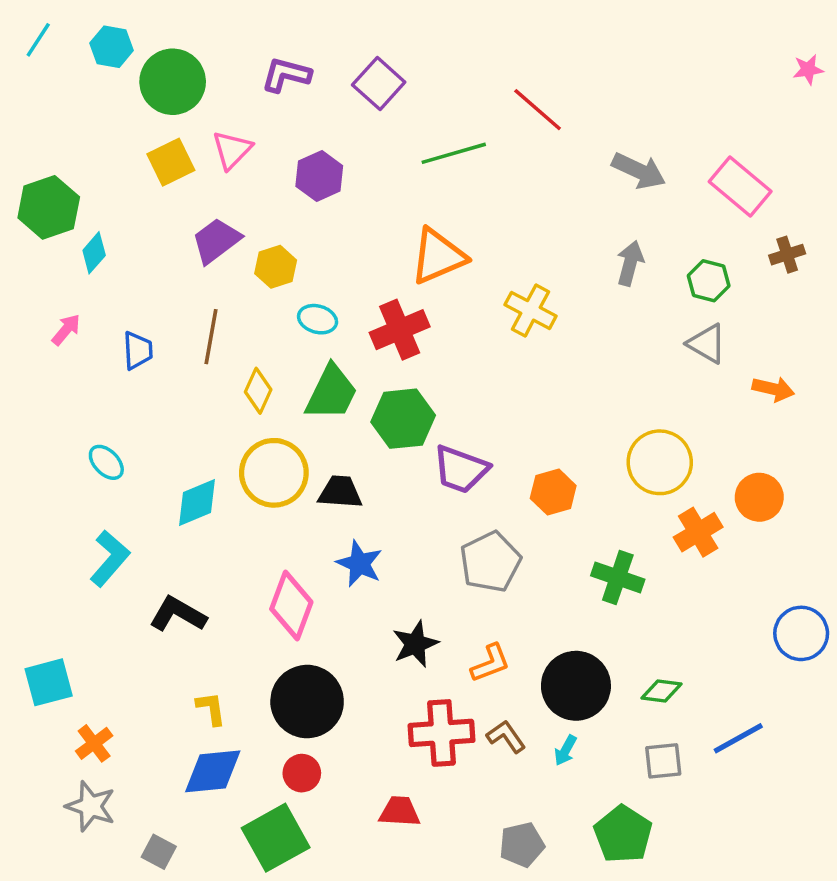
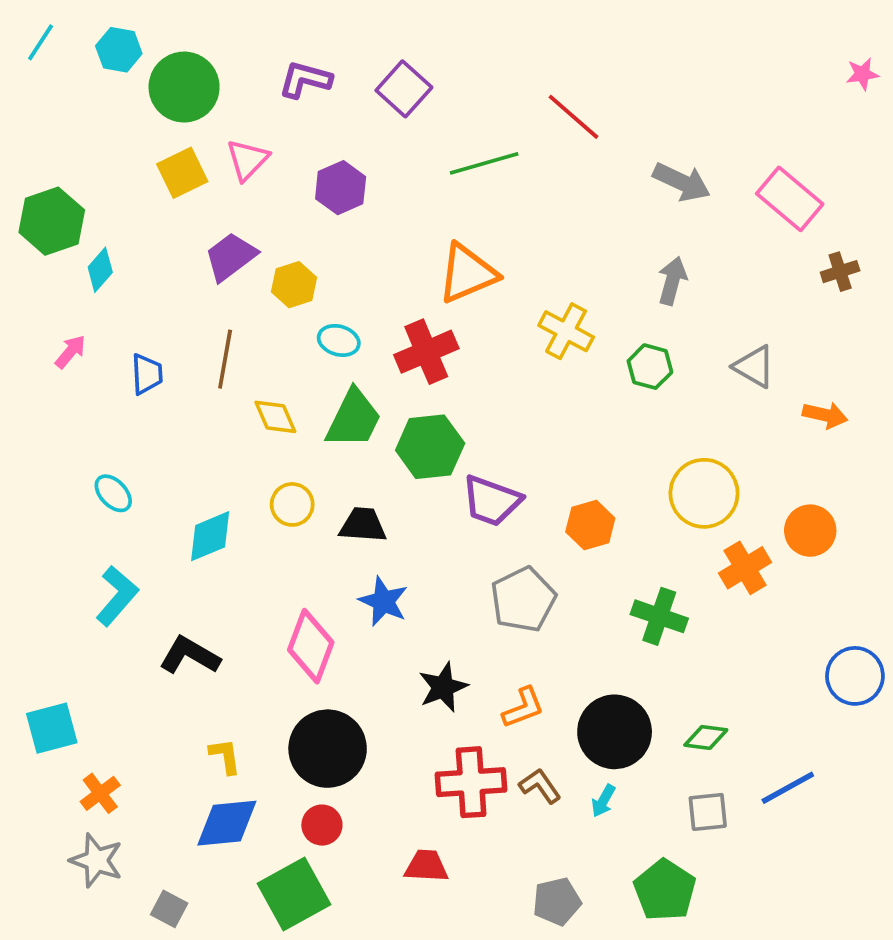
green hexagon: (709, 281) -> (650, 367), moved
yellow diamond: (258, 391) -> (275, 417), turned -48
yellow circle: (274, 473) -> (292, 504), size x0.6

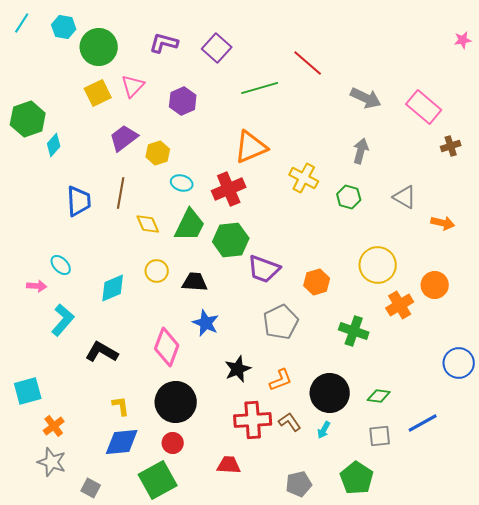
pink arrow: (70, 352) -> (37, 286), moved, turned 54
blue trapezoid: (147, 374) -> (79, 201), size x1.4

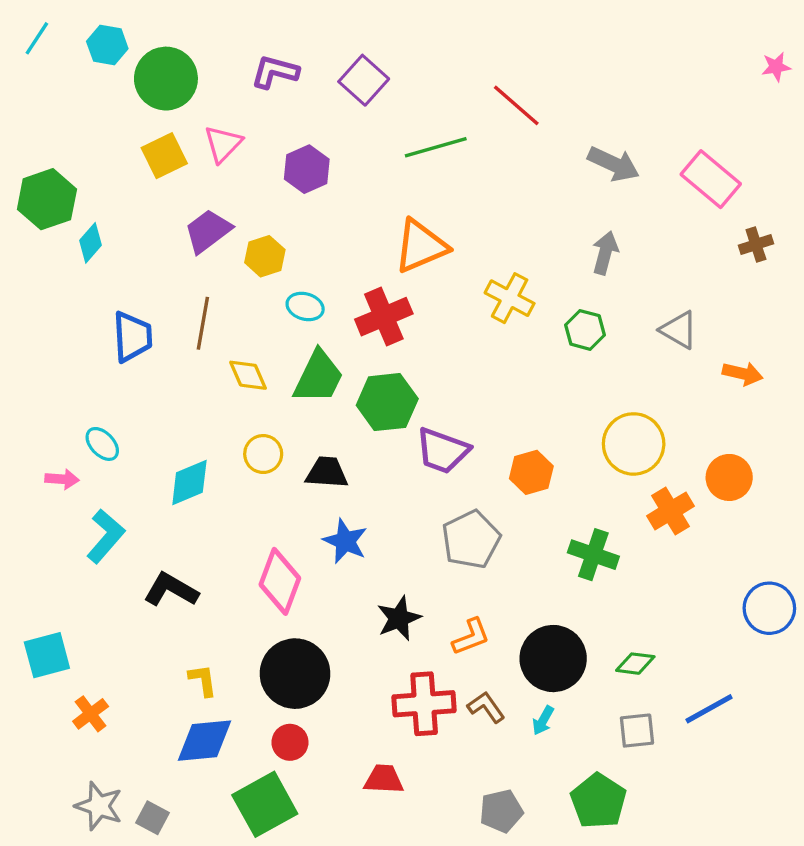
gray star: (52, 462) -> (99, 806), moved

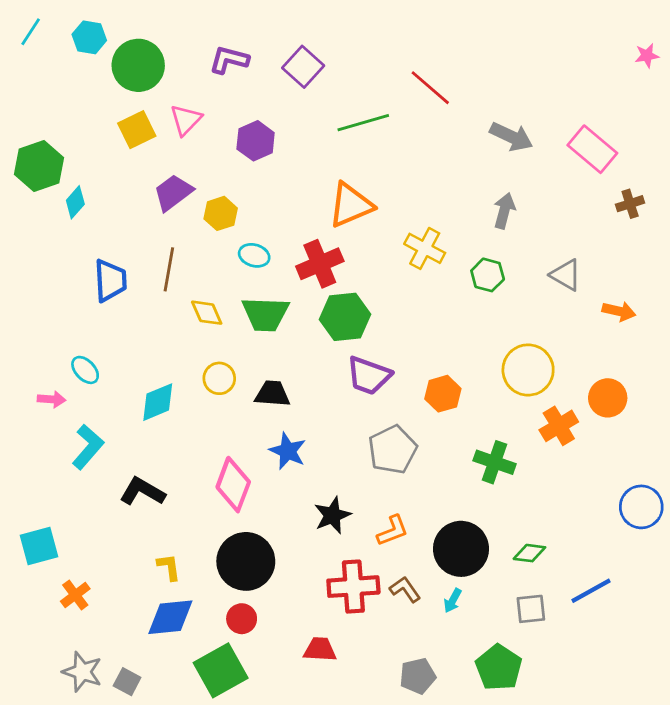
green trapezoid: (318, 377) -> (265, 314), turned 66
green hexagon: (387, 402) -> (345, 317), moved

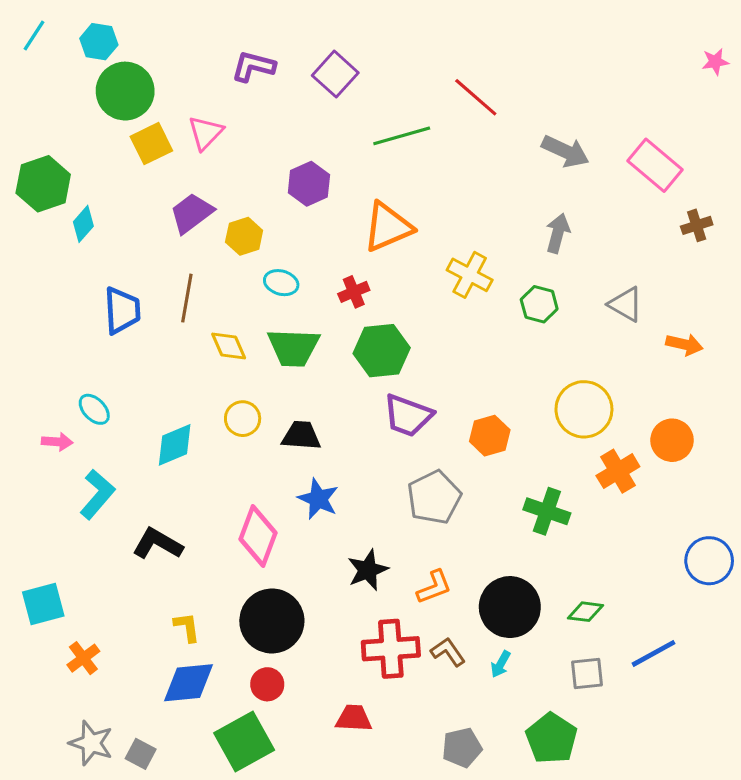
green circle: (138, 65) -> (125, 91), moved
purple hexagon: (256, 141) -> (309, 184), moved
red cross: (320, 264) -> (354, 292), size x0.6

